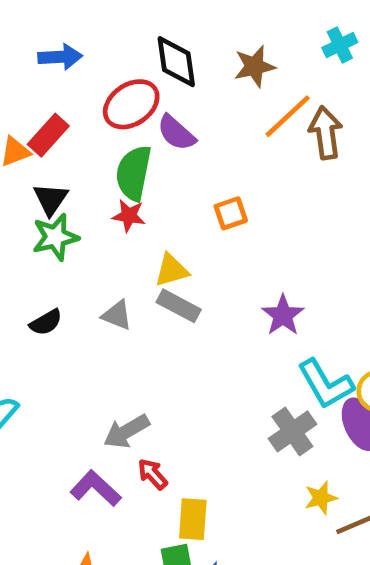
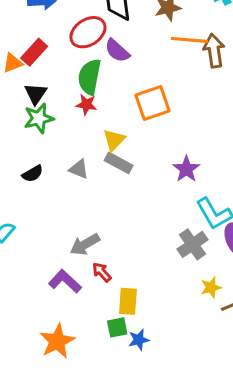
orange line: (288, 116) -> (189, 40), turned 48
orange square: (231, 213) -> (153, 103), size x1.6
yellow triangle: (172, 270) -> (114, 140), turned -30

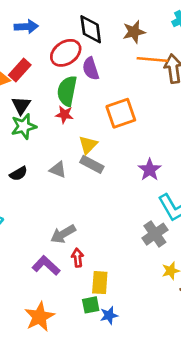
purple semicircle: (117, 51) -> (91, 69), turned 30
red arrow: (102, 272) -> (78, 258), turned 36

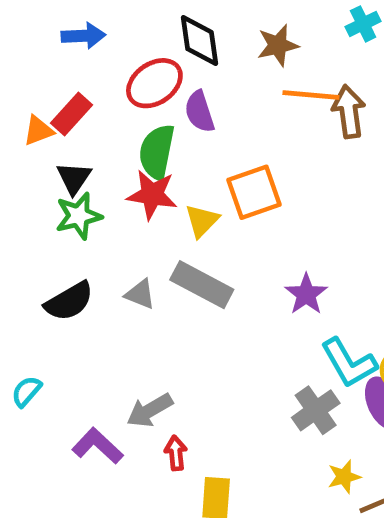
red star: (64, 115) -> (152, 195), size x1.5
yellow triangle: (88, 145) -> (202, 221), moved
gray rectangle: (92, 164) -> (202, 285), size x1.4
black semicircle: (18, 174) -> (69, 301), size x1.5
purple L-shape: (46, 266) -> (98, 446), moved

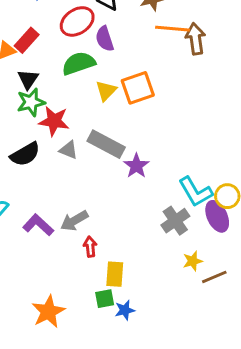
green semicircle: (157, 152) -> (79, 63), turned 60
red star: (152, 195) -> (54, 121), moved
yellow triangle: (202, 221) -> (106, 91), moved
purple star: (306, 294) -> (136, 166), moved
purple L-shape: (98, 446) -> (38, 225), moved

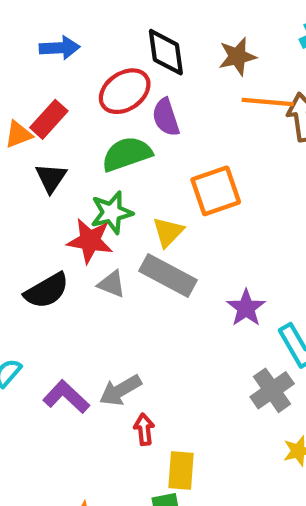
yellow triangle: (106, 91) -> (168, 232), moved
green star: (31, 102) -> (112, 213), moved
purple star: (136, 166) -> (246, 308), moved

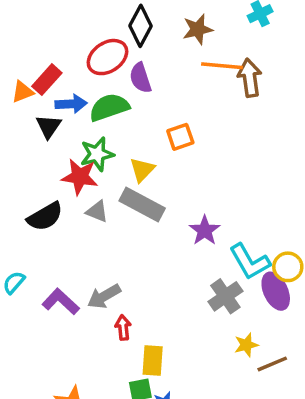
blue arrow: (60, 48) -> (71, 104), moved
black diamond: (166, 52) -> (140, 26), turned 36
orange square: (216, 191) -> (180, 137), size x0.7

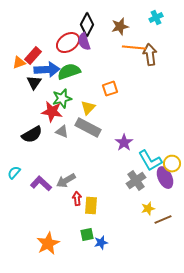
purple semicircle: (140, 78) -> (84, 42), moved
blue arrow: (71, 104) -> (47, 70), size x1.4
yellow rectangle: (153, 360) -> (91, 206), moved

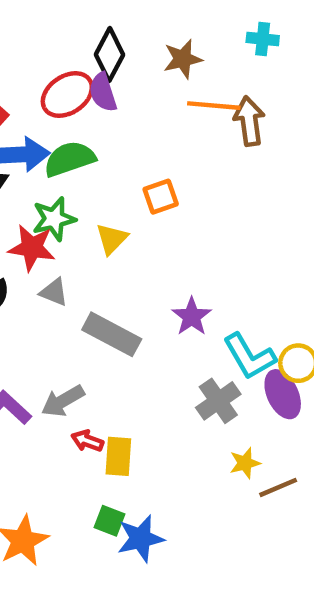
cyan cross: (156, 18) -> (263, 39), turned 32
gray rectangle: (88, 128) -> (112, 334), moved
red arrow: (77, 199) -> (87, 441), turned -64
green square: (87, 235) -> (109, 521), turned 32
blue star: (101, 243) -> (141, 539), size x1.5

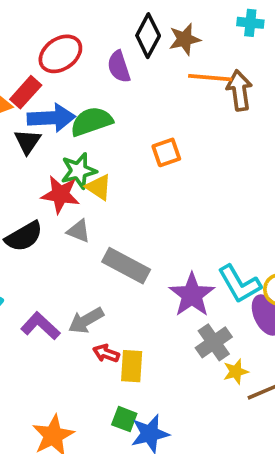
black diamond: (109, 55) -> (148, 36), moved
red ellipse: (67, 95) -> (60, 54), moved
yellow triangle: (112, 239) -> (99, 187), moved, turned -40
purple star: (192, 317) -> (192, 295), moved, size x1.4
gray cross: (218, 401) -> (214, 342), moved

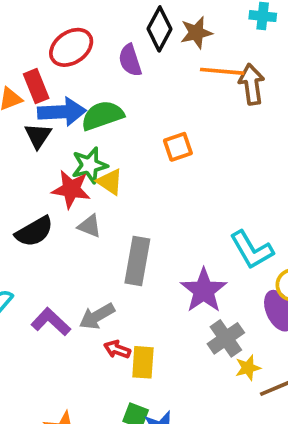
red rectangle: (26, 92) -> (36, 86), turned -64
gray rectangle: (126, 266) -> (137, 261), turned 72
cyan L-shape: (239, 284) -> (252, 250), moved

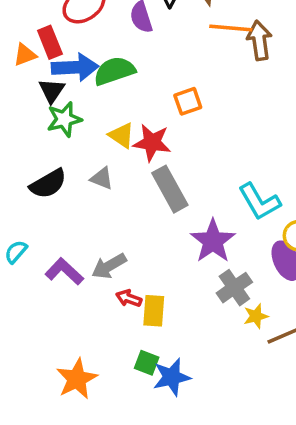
green star: (90, 165) -> (64, 119), moved
red star: (71, 189) -> (152, 143), moved
gray rectangle: (137, 261) -> (170, 189), moved, turned -39

